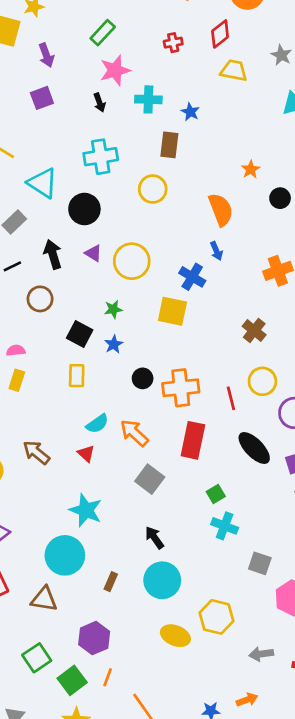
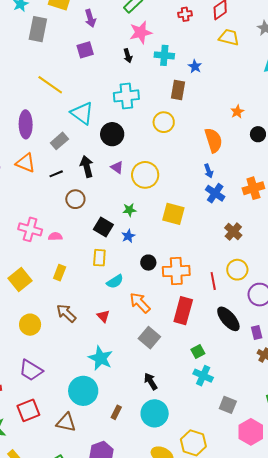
blue cross: (192, 277) -> (215, 193), moved
yellow rectangle: (17, 380) -> (60, 273), moved
cyan semicircle: (97, 424) -> (115, 281), moved

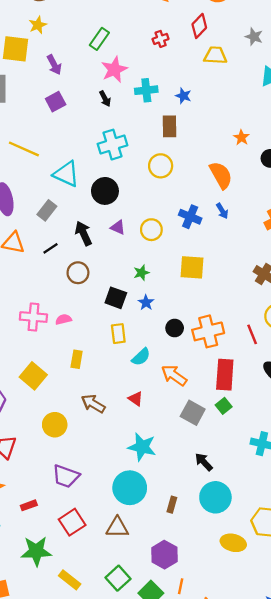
yellow circle: (145, 175) -> (151, 230), size x0.7
blue cross: (215, 193) -> (190, 217), moved
green square: (198, 351) -> (224, 406), moved

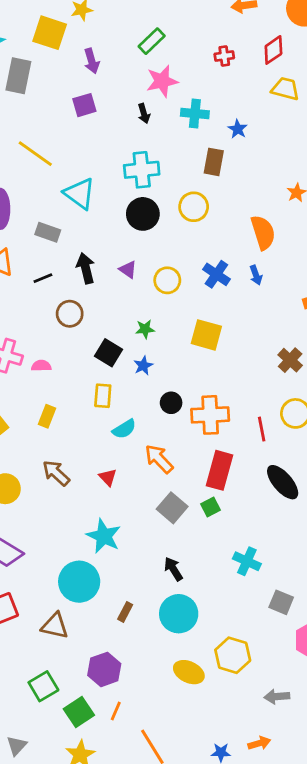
black circle: (105, 191) -> (143, 214), moved
gray rectangle: (47, 210) -> (48, 232), turned 60

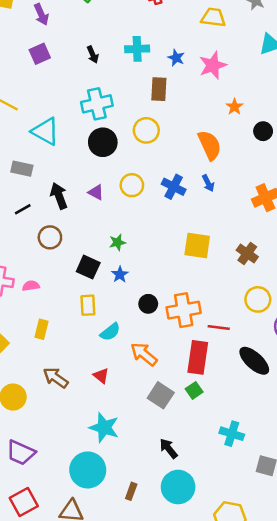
pink star: (162, 81) -> (213, 65), moved
yellow circle: (167, 280) -> (132, 185), moved
yellow square: (206, 335) -> (197, 245), moved
red line: (262, 429) -> (219, 327), moved, turned -65

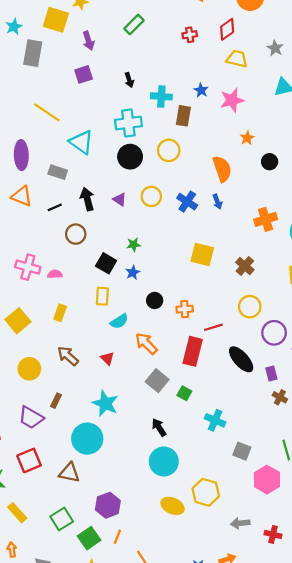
cyan cross: (137, 49) -> (161, 96), moved
orange cross: (184, 310) -> (185, 309), size x0.6
red line: (219, 327) -> (213, 327), turned -30
green square: (194, 390) -> (184, 393), moved, turned -32
brown rectangle: (131, 491) -> (56, 401), moved

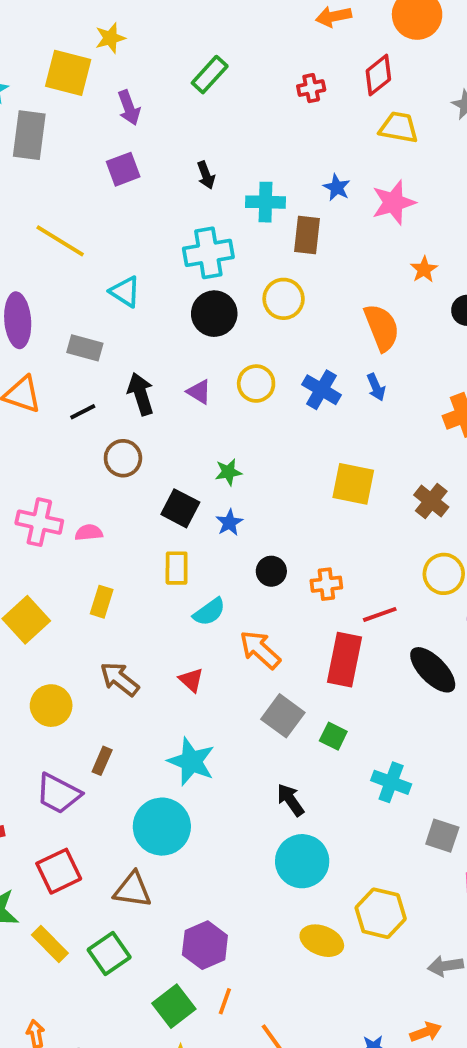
cyan triangle: (81, 142) -> (125, 292), size x0.7
yellow rectangle: (17, 513) -> (50, 944), moved
green square: (62, 519) -> (109, 954), moved

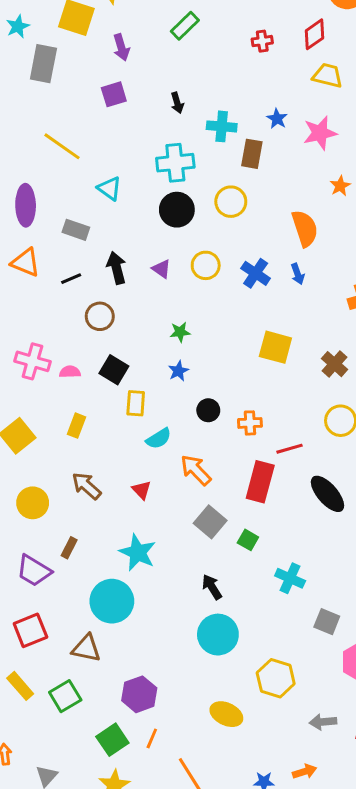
black square: (180, 508) -> (114, 370), moved
yellow ellipse: (322, 941) -> (226, 714), moved

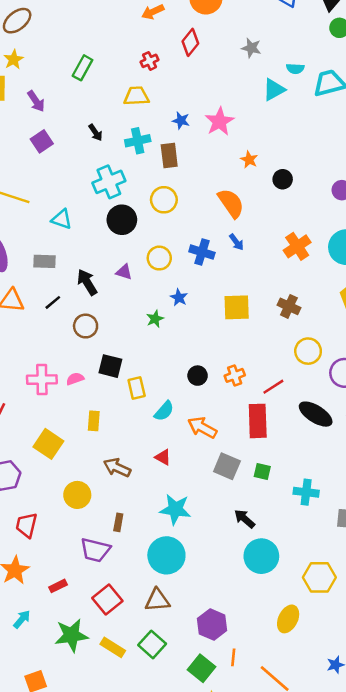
yellow trapezoid: (328, 75) -> (136, 96), moved
blue star: (178, 371) -> (179, 298), moved
yellow ellipse: (226, 714) -> (288, 619), turned -72

